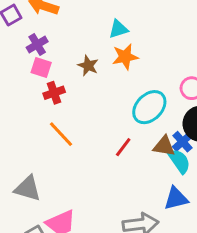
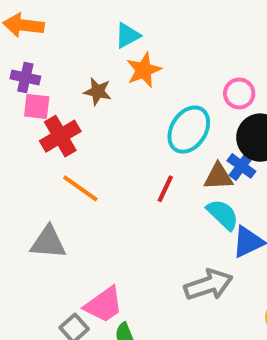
purple cross: (37, 45) -> (25, 77), turned -35
red cross: (54, 93) -> (60, 136), size x1.4
cyan semicircle: (179, 161) -> (223, 215), moved
gray triangle: (28, 188) -> (48, 242), moved

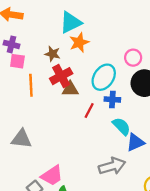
cyan triangle: (128, 36) -> (71, 22), size x1.5
red cross: (60, 136) -> (61, 76), moved
blue cross: (241, 166) -> (112, 99), moved, turned -35
brown triangle: (218, 177) -> (70, 89), moved
orange line: (80, 188) -> (31, 85), moved, turned 50

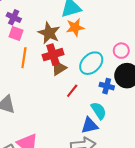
brown star: (52, 54) -> (49, 33), size x1.5
brown triangle: (70, 89) -> (59, 68), turned -42
blue cross: (112, 99) -> (107, 86), moved
blue triangle: (135, 142) -> (90, 126), moved

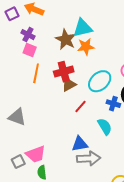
brown star: (49, 33) -> (66, 39), moved
blue triangle: (90, 126) -> (80, 144), moved

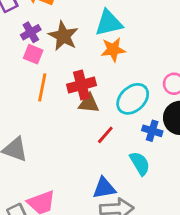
purple cross: (28, 35) -> (31, 32), turned 32
brown star: (66, 39) -> (63, 36), moved
brown triangle: (69, 84) -> (89, 103), turned 35

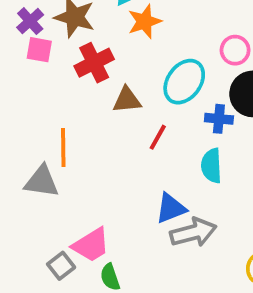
red cross: (82, 85) -> (94, 63), moved
orange line: (42, 87) -> (63, 147), moved
cyan semicircle: (140, 163) -> (211, 166), turned -140

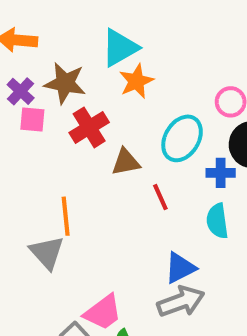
red line: (158, 137) -> (160, 197), turned -48
gray triangle: (42, 181) -> (47, 253), turned 45
gray arrow: (193, 232) -> (181, 302), moved

